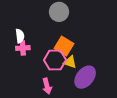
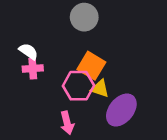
white semicircle: (20, 36) -> (28, 51), turned -48

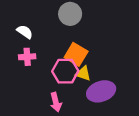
white semicircle: (28, 51) -> (25, 32), moved
purple ellipse: (121, 110) -> (101, 91), turned 32

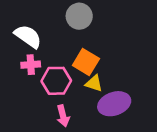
white semicircle: (25, 32) -> (28, 36), size x1.5
pink hexagon: (65, 71) -> (56, 81), moved

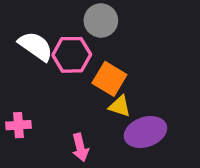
pink cross: (31, 65) -> (19, 125), moved
pink hexagon: (56, 81) -> (72, 55), moved

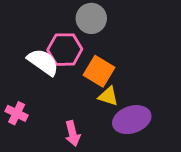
white semicircle: (36, 46) -> (43, 62), moved
pink cross: (19, 125) -> (17, 113), turned 30

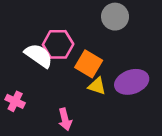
gray circle: (91, 18) -> (115, 17), moved
purple ellipse: (132, 120) -> (132, 82), moved

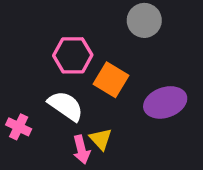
white semicircle: (39, 55) -> (66, 106), moved
yellow triangle: (97, 86) -> (101, 139), moved, turned 30

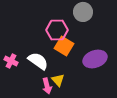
pink hexagon: (73, 55) -> (57, 30), moved
pink cross: (19, 127) -> (11, 61), moved

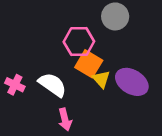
purple ellipse: (95, 59) -> (132, 82), turned 50
yellow triangle: (58, 80) -> (101, 79), moved

